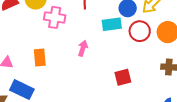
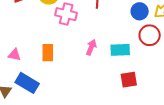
cyan rectangle: (112, 24) -> (120, 50), moved

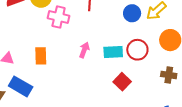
red circle: (150, 35) -> (137, 50), moved
red square: (129, 80) -> (122, 82), turned -36

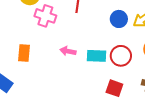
pink arrow: (84, 50) -> (68, 51), turned -105
red square: (122, 82) -> (114, 88), moved, turned -30

